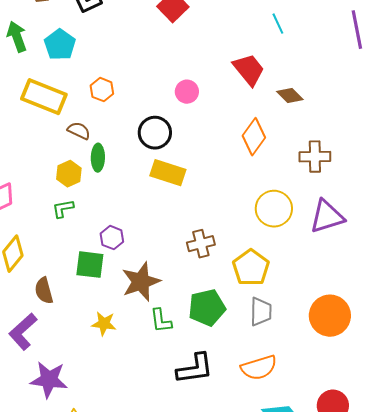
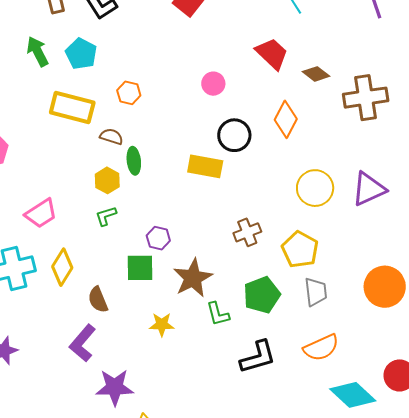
black circle: (155, 133) -> (234, 135), moved
brown cross: (315, 157) -> (366, 98), moved, size x1.4

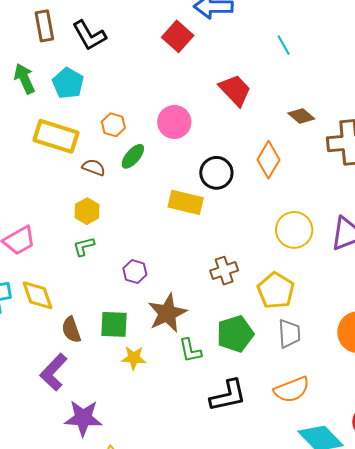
red trapezoid: (272, 54) -> (235, 90), moved
pink circle: (213, 84) -> (174, 122), moved, size x1.4
green ellipse: (134, 161) -> (133, 156), moved, turned 44
yellow diamond: (62, 267) -> (37, 295), turned -54
green square: (140, 268) -> (114, 324), moved

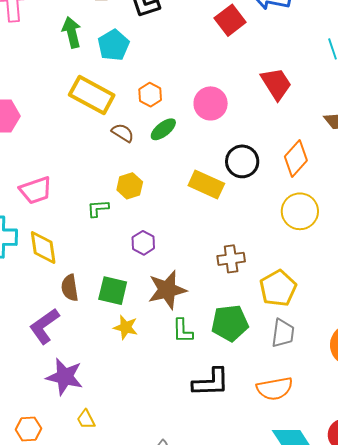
yellow hexagon: (87, 211) -> (130, 186), moved
yellow circle: (294, 230) -> (300, 211), moved

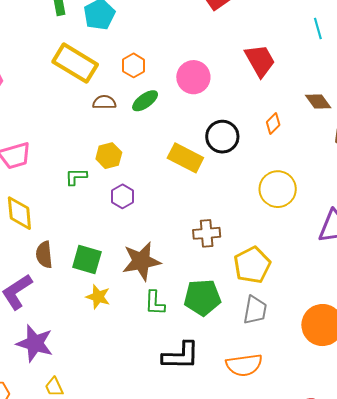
brown semicircle: (123, 133) -> (104, 102), turned -35
orange diamond: (296, 159) -> (273, 124), moved, size x0.6
purple hexagon: (143, 243) -> (122, 196), moved

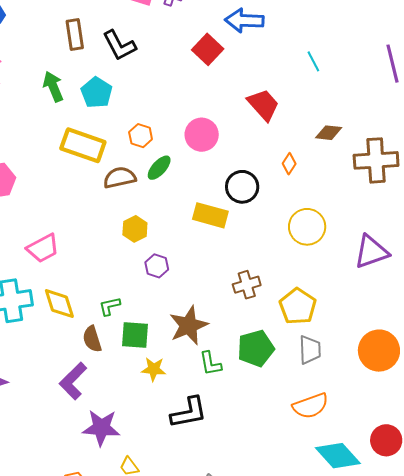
brown diamond: (318, 101) -> (329, 133), turned -36
brown semicircle: (104, 102) -> (120, 178), size x1.4
green L-shape: (76, 177) -> (110, 306), moved
black L-shape: (181, 356) -> (189, 413), moved

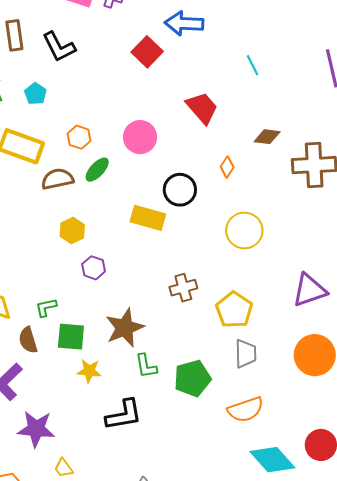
cyan pentagon: (97, 93) -> (35, 94), size x0.7
purple triangle: (371, 252) -> (309, 290), moved
green pentagon: (256, 348) -> (192, 378), moved

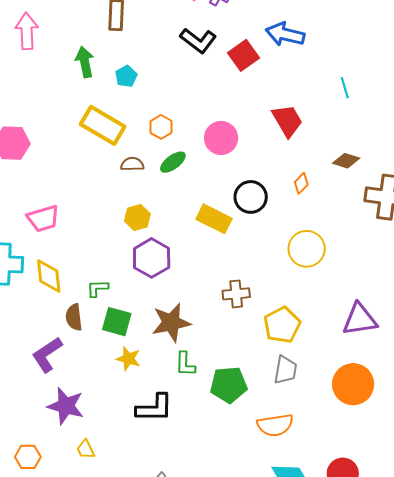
black L-shape: (59, 47) -> (198, 41), moved, turned -36
brown semicircle: (57, 179) -> (132, 164), size x0.7
purple hexagon: (94, 268) -> (152, 258), size x1.6

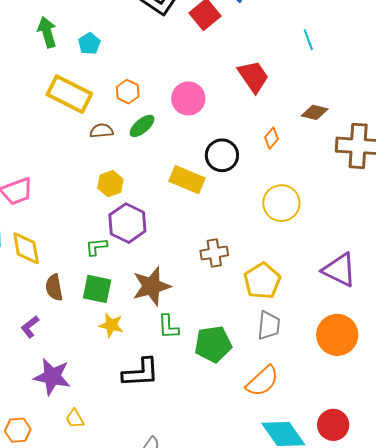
green L-shape: (97, 288) -> (96, 247), moved
purple triangle: (360, 319) -> (339, 270), turned 39
purple L-shape: (47, 355) -> (30, 327), size x0.6
orange semicircle: (275, 425) -> (262, 381), turned -30

